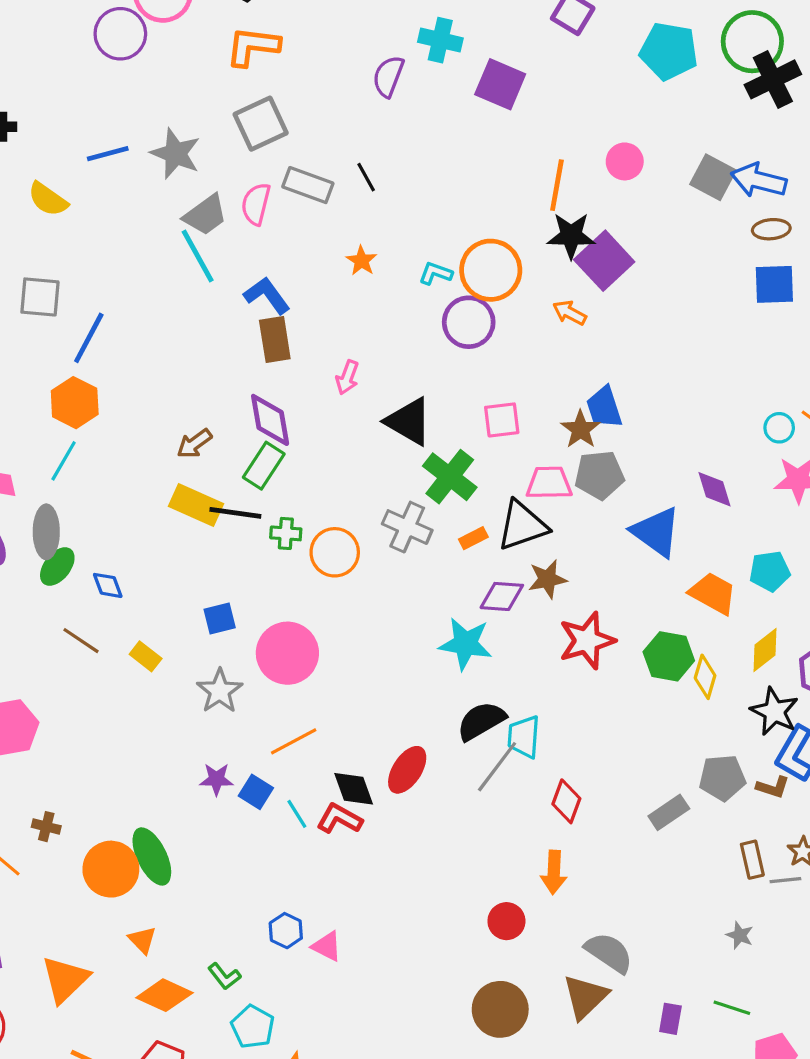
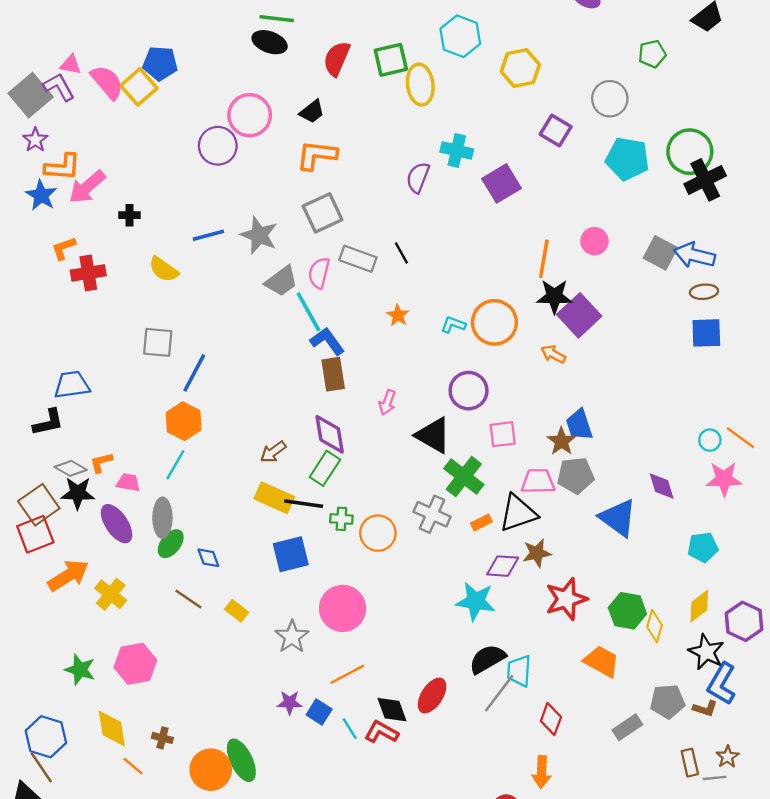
purple square: (500, 84) -> (501, 183), turned 36
cyan line: (198, 256) -> (308, 312), moved
purple circle: (469, 322) -> (469, 391), moved
orange trapezoid: (713, 593) -> (602, 661), moved
blue square: (220, 619) -> (291, 554), moved, size x1.5

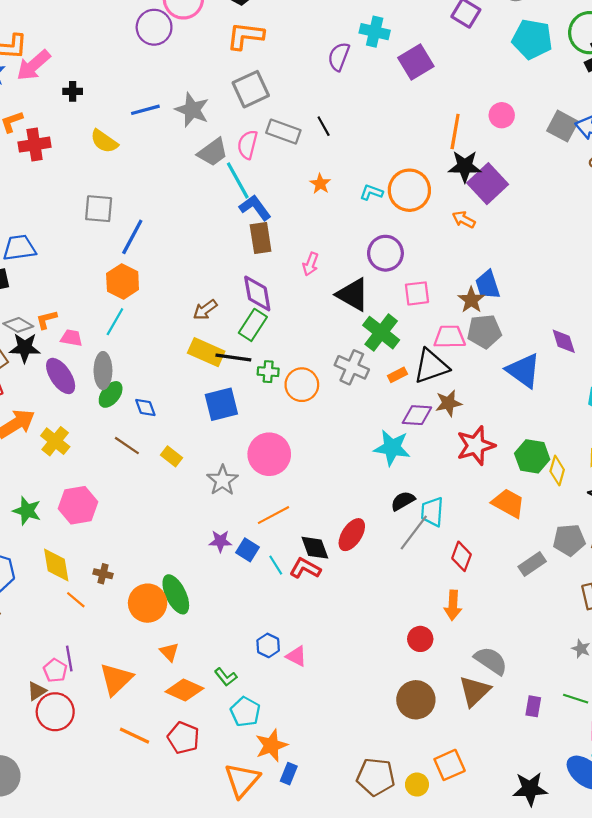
black semicircle: (487, 659) -> (403, 501), size x0.7

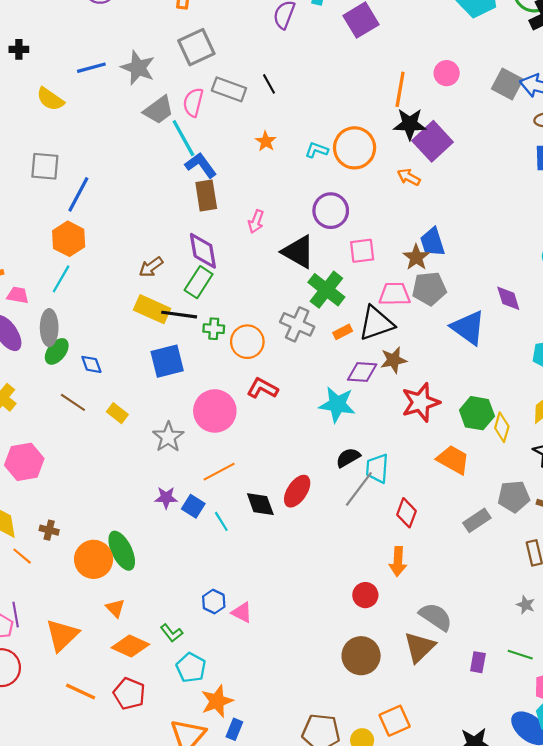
red L-shape: (305, 568) -> (262, 388), moved

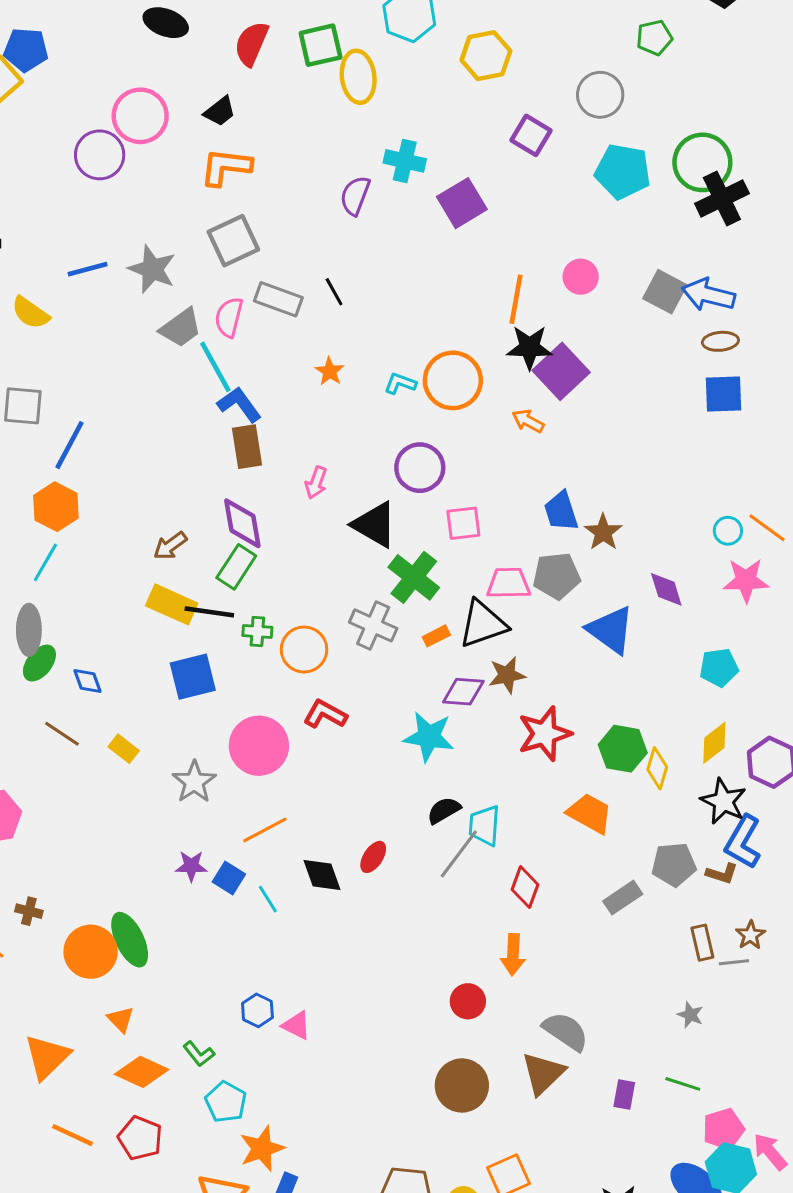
brown star: (416, 257) -> (603, 532), moved
red ellipse: (297, 491) -> (373, 857), size x0.7

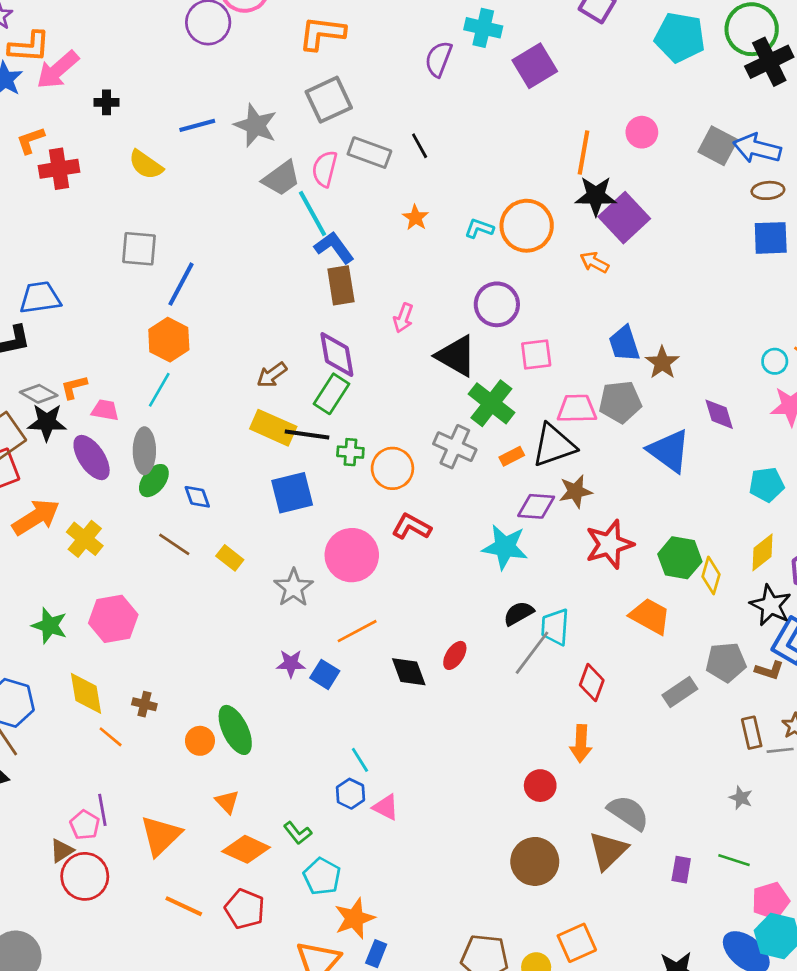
cyan line: (268, 899) -> (360, 760), moved
orange circle: (91, 952) -> (200, 741), size x0.6

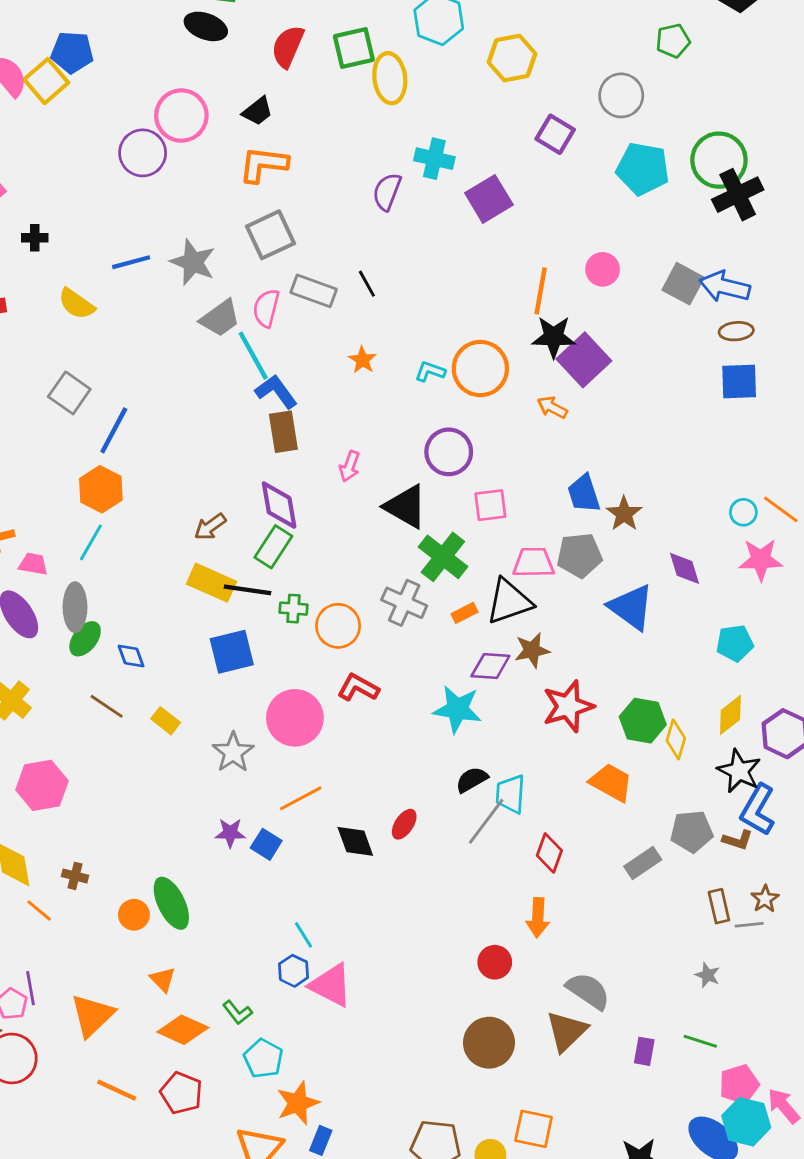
gray square: (139, 249) -> (69, 393), turned 30
pink triangle: (386, 807) -> (331, 985), size x1.6
orange square: (577, 943) -> (534, 1129), turned 36

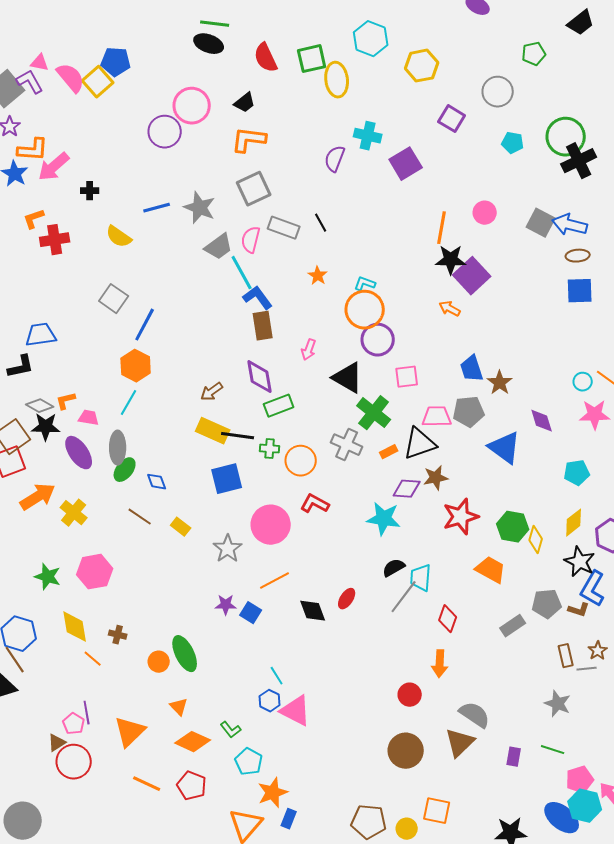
red semicircle: (288, 47) -> (266, 58), turned -48
cyan pentagon: (643, 169) -> (513, 143), size x0.6
orange circle: (480, 369) -> (365, 310), moved
green rectangle: (273, 547) -> (279, 406), moved, turned 36
gray star: (707, 975) -> (558, 704), size x1.5

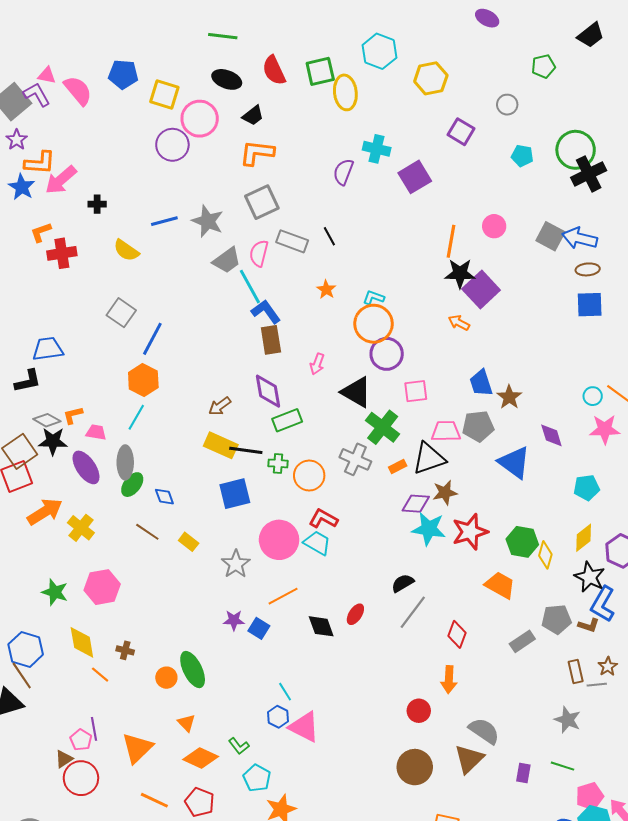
black ellipse: (209, 44) -> (227, 79), moved
yellow square: (98, 82) -> (164, 94), moved, turned -32
gray circle: (498, 92) -> (507, 105), size x0.7
cyan star: (384, 519) -> (429, 529), moved
cyan trapezoid: (421, 578) -> (317, 543), moved, turned 116

